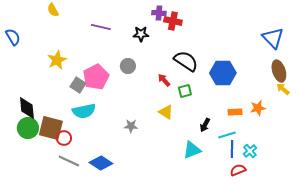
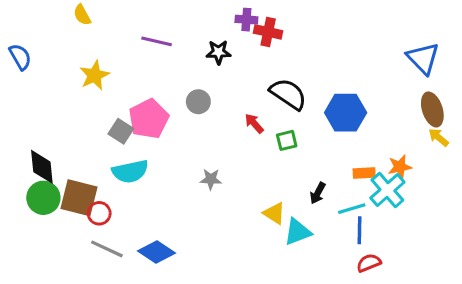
yellow star: (57, 60) -> (95, 75), moved
yellow triangle: (166, 112) -> (274, 213), moved
gray star: (131, 126) -> (211, 179), moved
cyan cross: (250, 151) -> (387, 190), moved, size x1.6

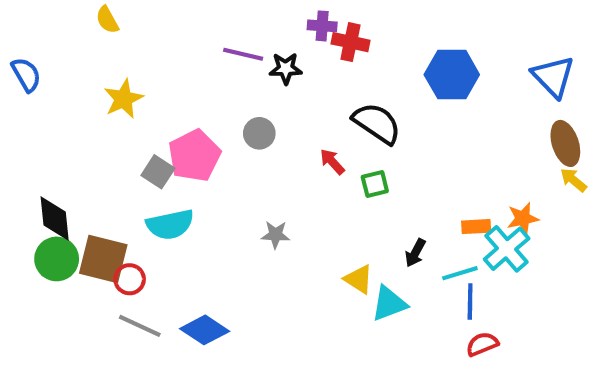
purple line: (157, 41) -> (243, 54), moved
blue hexagon: (346, 113) -> (452, 75), moved

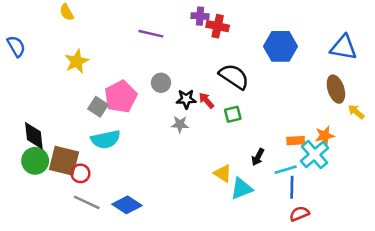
black star: (286, 68) -> (186, 99), moved
blue triangle: (553, 77) -> (343, 48), turned -36
brown ellipse: (565, 143) -> (336, 89), moved
gray star: (276, 235) -> (180, 124), moved

